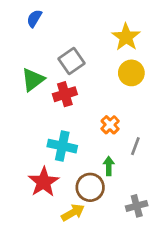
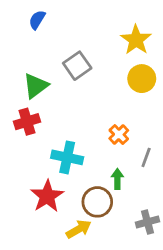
red cross: (65, 94) -> (27, 122), moved

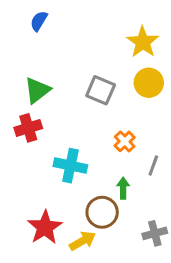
gray square: (77, 66) -> (101, 90), moved, turned -32
red star: (47, 196) -> (45, 227), moved

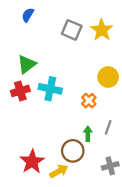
yellow circle: (149, 83) -> (108, 77), moved
gray square: (101, 90) -> (72, 30), moved
cyan cross: (70, 166) -> (50, 89), moved
gray line: (153, 166) -> (108, 127), moved

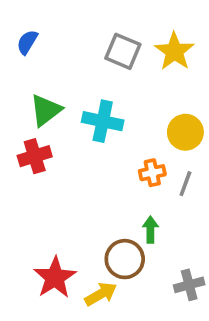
blue semicircle: (28, 15) -> (27, 42), moved
cyan cross: (50, 89) -> (103, 121), moved
orange cross: (89, 101) -> (152, 173), turned 32
gray line: (108, 127) -> (185, 184), moved

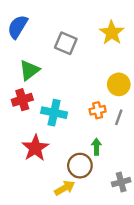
blue semicircle: (27, 42) -> (18, 27), size x1.5
gray square: (123, 51) -> (66, 43), moved
cyan cross: (103, 121) -> (54, 113), moved
red star: (55, 277) -> (35, 148), moved

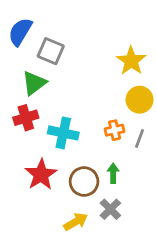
yellow star: (112, 33) -> (131, 61), moved
gray square: (66, 43) -> (51, 51), moved
brown circle: (80, 166) -> (84, 181), moved
gray cross: (121, 182) -> (110, 209), moved, turned -30

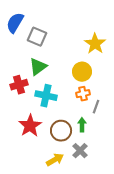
green triangle: (34, 83) -> (38, 67), moved
yellow circle: (140, 100) -> (82, 72), moved
gray line: (140, 138) -> (96, 107), moved

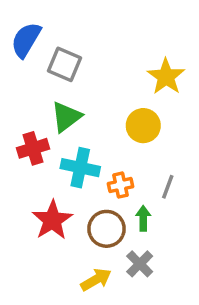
orange cross: (83, 94) -> (120, 185), moved

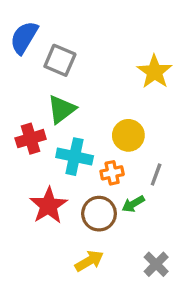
yellow circle: (143, 126) -> (128, 135), moved
green arrow: (143, 218) -> (133, 204), turned -120
gray cross: (140, 264) -> (156, 264), moved

